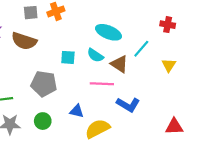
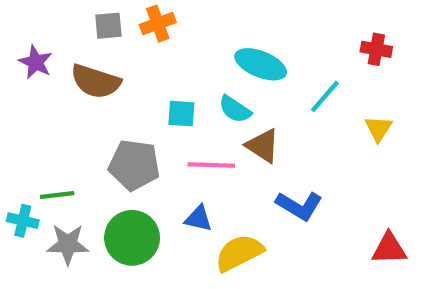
brown triangle: (119, 64) -> (263, 146), moved
pink line: (102, 84) -> (211, 165), moved
green circle: (43, 121) -> (132, 238), size x1.6

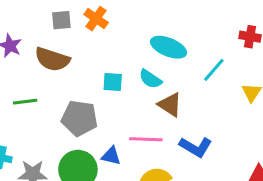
orange cross: (158, 24) -> (96, 19), turned -35
pink line: (211, 165) -> (146, 139), moved
green line: (57, 195) -> (25, 102), moved
blue triangle: (198, 219) -> (111, 156), moved

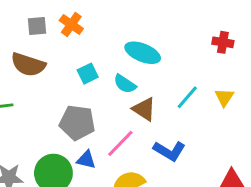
cyan line: (214, 70) -> (187, 97), moved
cyan square: (113, 82) -> (88, 74), moved, turned -30
gray pentagon: (79, 118) -> (77, 123), moved
pink line: (146, 139) -> (120, 143), turned -48

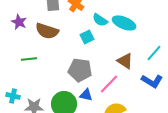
cyan semicircle: (125, 84) -> (100, 20), moved
blue L-shape: (169, 151) -> (152, 81), moved

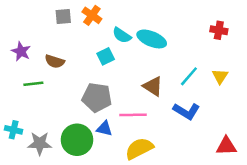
purple star: (19, 22) -> (21, 51), moved
brown semicircle: (47, 31) -> (55, 61), moved, size x0.7
pink line: (109, 84) -> (133, 115), turned 45

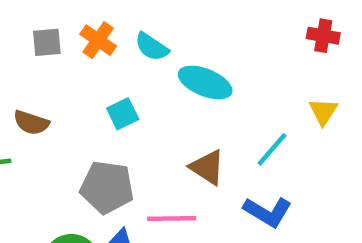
red cross: (219, 30) -> (323, 36), moved
cyan semicircle: (122, 35) -> (152, 47), moved
yellow triangle: (220, 76) -> (323, 111), moved

